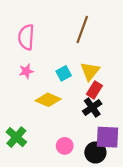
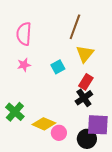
yellow triangle: (90, 71) -> (85, 54), moved
yellow diamond: (48, 100) -> (44, 124), moved
green cross: (16, 137) -> (15, 112), moved

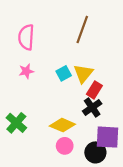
yellow triangle: (85, 54) -> (83, 73), moved
yellow diamond: (44, 124) -> (62, 125), moved

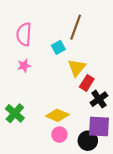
cyan square: (64, 73) -> (58, 47), moved
black cross: (92, 107) -> (99, 99), moved

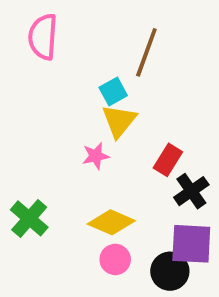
pink semicircle: (24, 34) -> (43, 37), moved
pink star: (24, 66) -> (96, 156), moved
yellow triangle: (77, 68) -> (119, 121), moved

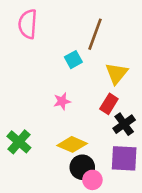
yellow triangle: (119, 121) -> (116, 73), moved
pink circle: (115, 259) -> (92, 180), moved
black circle: (170, 271) -> (82, 167), moved

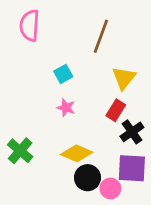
cyan square: (73, 60) -> (63, 74), moved
pink star: (62, 101) -> (66, 108), turned 30
pink circle: (92, 180) -> (110, 188), moved

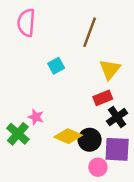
pink star: (66, 108) -> (36, 117), moved
red rectangle: (116, 110) -> (103, 98), turned 36
black circle: (87, 178) -> (90, 140), moved

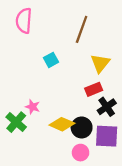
pink circle: (98, 167) -> (81, 153), moved

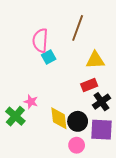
pink semicircle: (24, 21) -> (40, 40), moved
yellow triangle: (100, 63) -> (95, 60), turned 48
yellow diamond: (62, 124) -> (59, 118), turned 60

